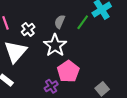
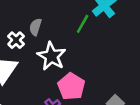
gray semicircle: (60, 22) -> (35, 27), moved

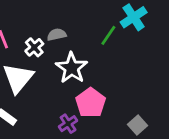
gray semicircle: (35, 27) -> (57, 35), turned 56

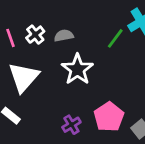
white cross: (34, 47) -> (35, 35), moved
pink pentagon: (91, 103) -> (109, 117), moved

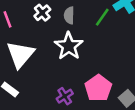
white cross: (35, 35) -> (42, 13), moved
gray semicircle: (64, 36) -> (69, 15), moved, turned -77

